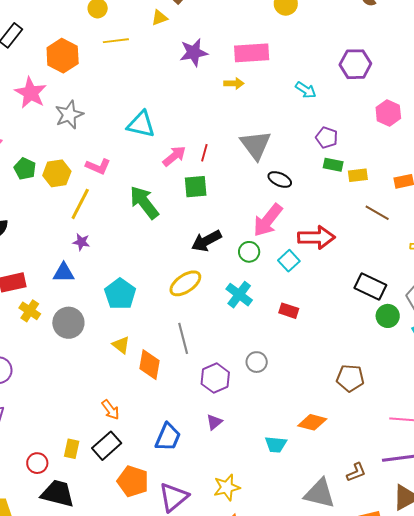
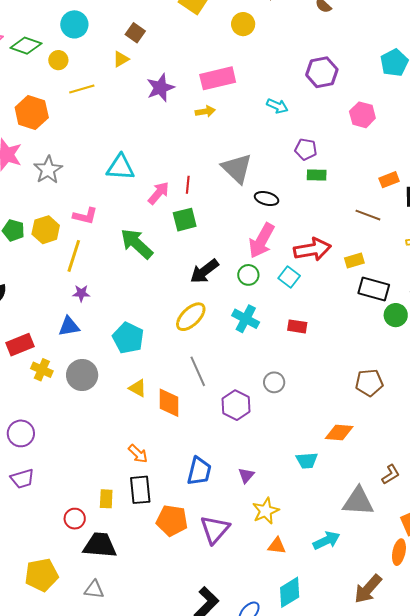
yellow rectangle: (358, 175) -> (354, 260), moved
purple triangle: (214, 422) -> (246, 475), moved
black rectangle: (107, 446) -> (140, 490), turned -44

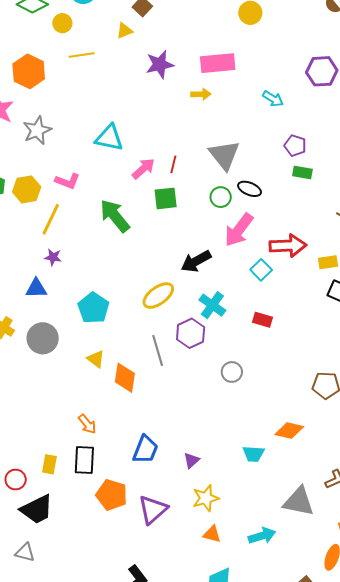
black arrow: (204, 271) -> (196, 261), moved
green circle: (248, 275) -> (221, 197), moved
purple hexagon: (236, 405) -> (191, 333), moved
black trapezoid: (100, 545) -> (37, 509), turned 141

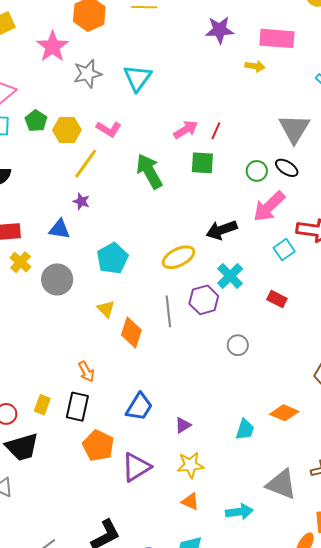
cyan triangle: (109, 138) -> (137, 78), moved, turned 44
gray triangle: (224, 155) -> (294, 129), moved
cyan trapezoid: (253, 454) -> (245, 430), turned -85

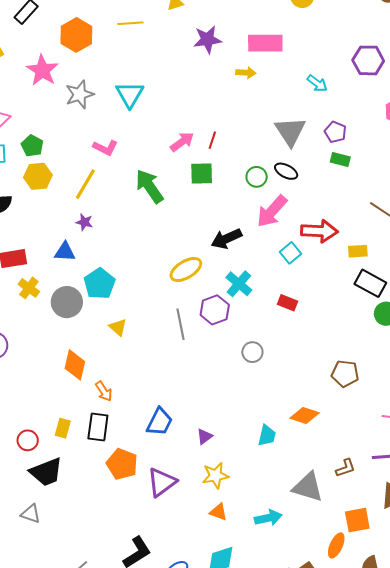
yellow hexagon: (67, 130) -> (38, 176), moved
cyan pentagon: (112, 258) -> (99, 284), moved
orange diamond: (131, 332) -> (75, 365), moved

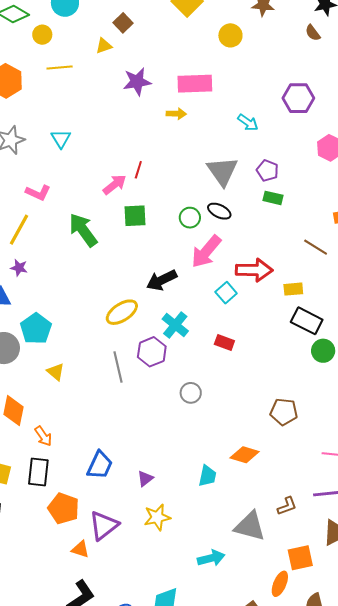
cyan triangle: (130, 94) -> (61, 139), size x0.7
red line: (212, 140) -> (138, 170), moved
orange triangle: (219, 512) -> (80, 549), moved

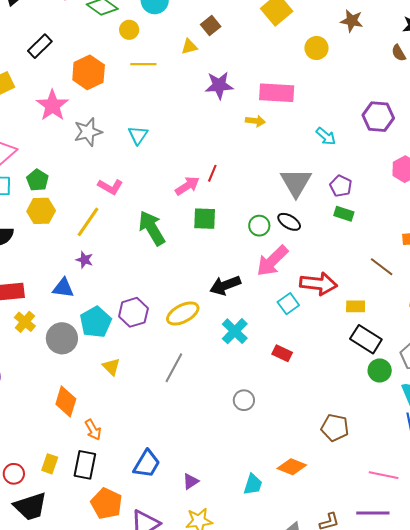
purple hexagon: (152, 352) -> (133, 312), moved
gray line: (118, 367) -> (174, 368), turned 36

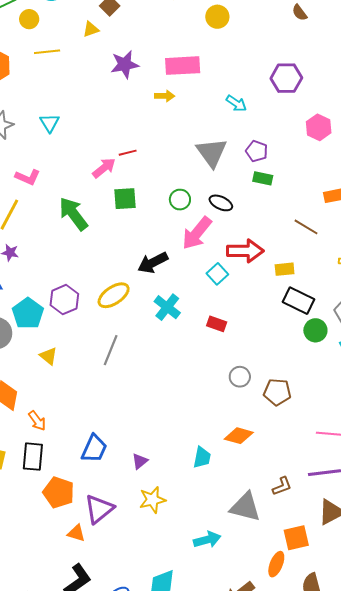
red line: (212, 173) -> (128, 153), turned 60
black ellipse: (289, 222) -> (221, 203), moved
gray circle: (244, 400) -> (240, 377), moved

